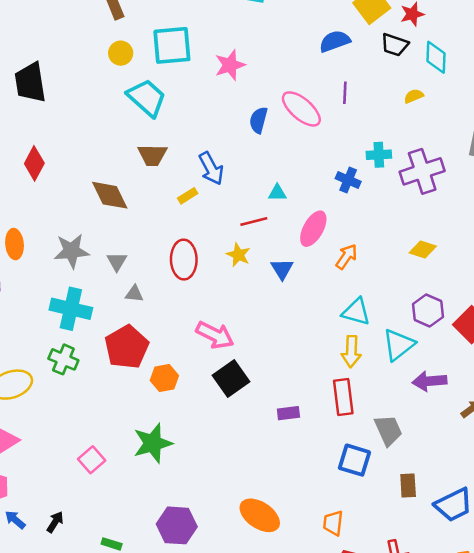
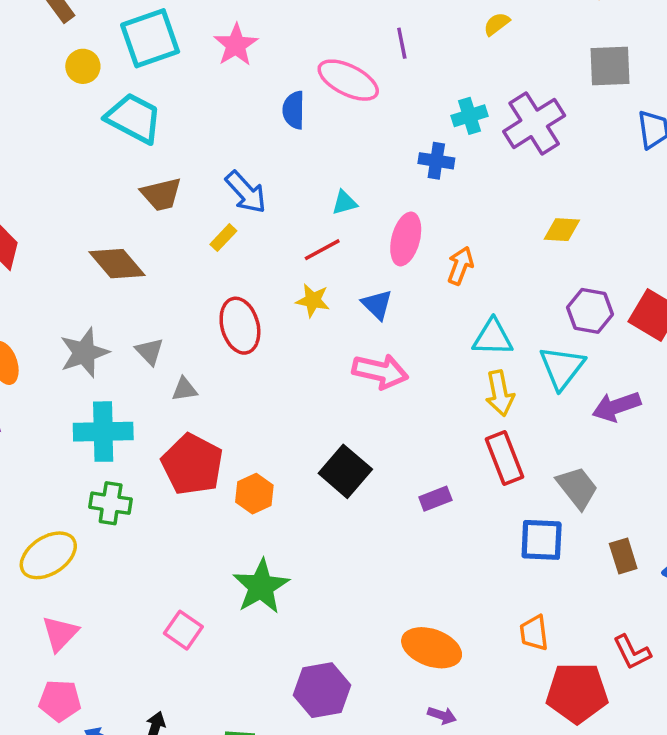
pink arrow: (215, 335) -> (380, 371), moved

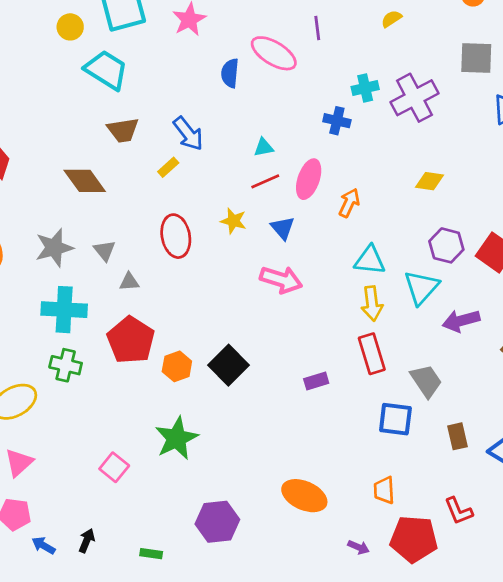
red line: (322, 250) -> (265, 181), moved
black square: (345, 471) -> (228, 365), moved
purple arrow: (442, 715) -> (359, 547), moved

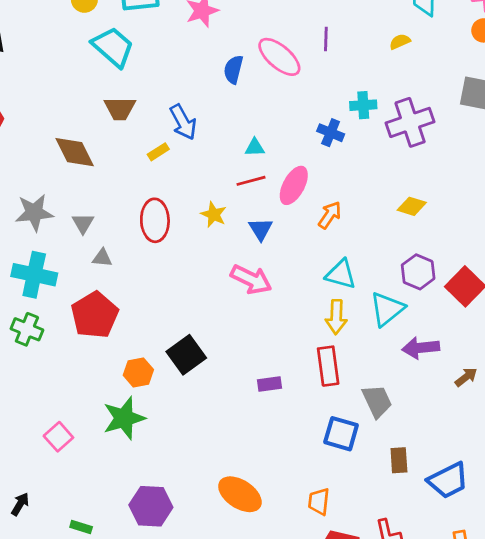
orange hexagon: (177, 366) -> (138, 372), moved

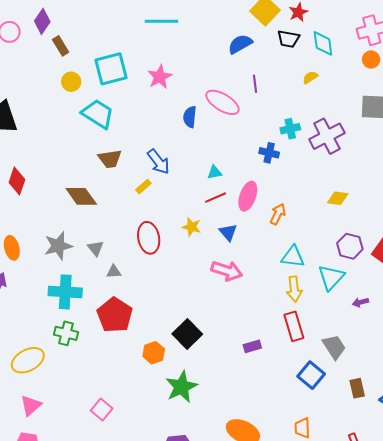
purple arrow: (421, 348) -> (360, 302), size x0.6
green star: (124, 418) -> (181, 387), moved
blue square: (341, 434) -> (311, 375), turned 32

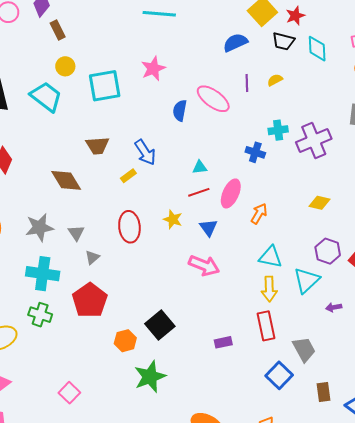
cyan square: (111, 69) -> (105, 86), moved
yellow semicircle: (310, 77) -> (275, 80), moved
cyan trapezoid: (98, 114) -> (46, 97), moved
gray triangle: (114, 272) -> (92, 257), turned -42

